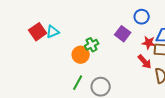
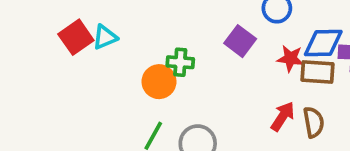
green cross: (92, 45) -> (180, 62), turned 32
red arrow: (145, 62) -> (283, 116), moved, turned -105

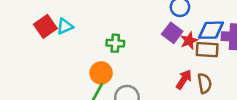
purple square: (240, 41) -> (172, 33), moved
red star: (290, 58) -> (189, 41), turned -30
orange circle: (159, 82) -> (101, 73), moved

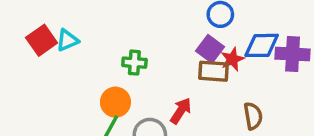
brown rectangle: (207, 50) -> (213, 71), moved
red arrow: (184, 79) -> (181, 111), moved

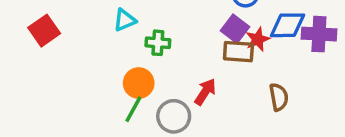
red square: (42, 40) -> (44, 31), moved
cyan triangle: (67, 40) -> (125, 20), moved

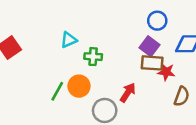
red star: (258, 39) -> (166, 72), moved, turned 30
brown semicircle: (279, 97) -> (182, 96), turned 30
green line: (133, 109) -> (57, 91), moved

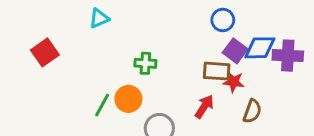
cyan triangle: (69, 40) -> (99, 18), moved
purple square: (150, 46) -> (235, 51), moved
red arrow: (128, 92) -> (204, 107), moved

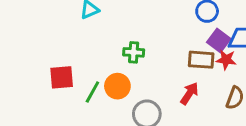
red square: (45, 52) -> (62, 77), moved, turned 30
red star: (234, 82) -> (226, 60), moved

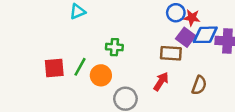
red star: (226, 60) -> (192, 18), moved
green line: (92, 92) -> (80, 67), moved

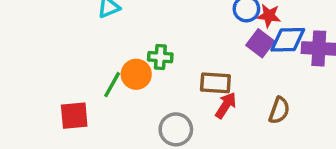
brown rectangle: (171, 53) -> (215, 83), moved
red square: (54, 68) -> (74, 116), moved
orange circle: (101, 75) -> (136, 74), moved

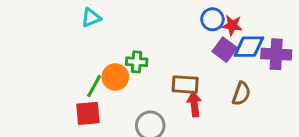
red arrow: (226, 105) -> (194, 104), turned -40
brown semicircle: (279, 110) -> (241, 94), moved
red square: (74, 116) -> (88, 113), moved

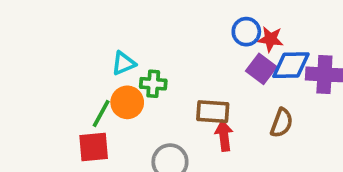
cyan triangle: (91, 18) -> (123, 63), moved

